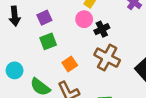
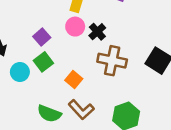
purple square: (44, 18) -> (42, 37), moved
cyan circle: (15, 70) -> (20, 72), moved

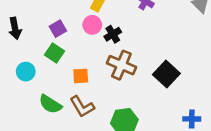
green square: (43, 62) -> (55, 53), turned -30
cyan circle: (20, 72) -> (26, 72), moved
orange square: (74, 79) -> (81, 76), turned 35

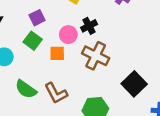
pink circle: (92, 25) -> (68, 35), moved
black square: (166, 74) -> (134, 84), moved
orange square: (81, 76) -> (57, 53), moved

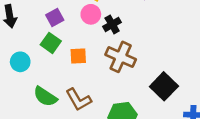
pink circle: (68, 35) -> (91, 14), moved

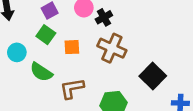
green semicircle: (45, 97) -> (41, 72), moved
brown L-shape: (78, 100) -> (72, 88), turned 110

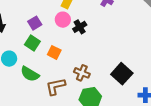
orange square: (72, 47) -> (54, 52), turned 32
brown cross: (112, 48) -> (82, 73), moved, size x0.7

